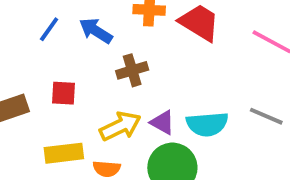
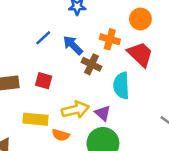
brown cross: (132, 70) -> (91, 64), moved, turned 30
cyan semicircle: (207, 124) -> (121, 86), moved, turned 80

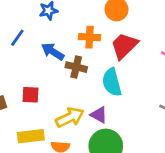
blue line: (43, 38) -> (17, 38), moved
red trapezoid: (140, 54) -> (124, 46), turned -76

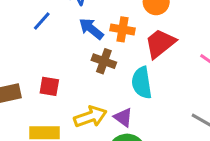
blue arrow: (53, 52) -> (91, 29), moved

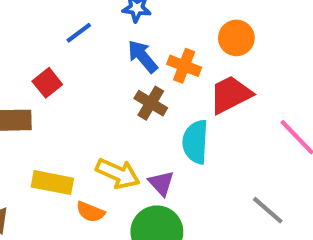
red square: (49, 86) -> (47, 83), moved, turned 30
yellow arrow: (90, 117) -> (118, 173), turned 32

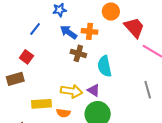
red trapezoid: (231, 95) -> (134, 28), moved, turned 90
gray line: (268, 210) -> (148, 90), turned 48

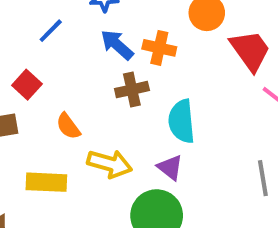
brown cross: (78, 53) -> (132, 90), turned -35
purple triangle: (94, 90) -> (170, 167), moved
orange semicircle: (63, 113) -> (68, 126), moved, turned 40

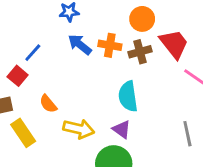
blue line: (51, 31) -> (33, 53), moved
brown cross: (132, 90) -> (140, 52), moved
yellow rectangle: (46, 182) -> (23, 133), moved, turned 56

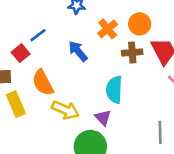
blue arrow: (80, 45) -> (78, 51), moved
orange cross: (110, 45) -> (108, 29), moved, turned 30
orange semicircle: (48, 104) -> (43, 83), size x1.5

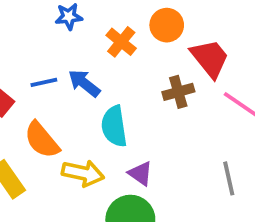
blue line: (38, 35) -> (44, 82), moved, turned 36
brown cross: (132, 52) -> (178, 92), moved
cyan semicircle: (114, 90) -> (114, 126), moved

